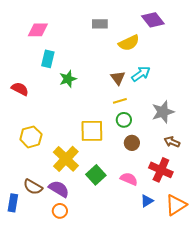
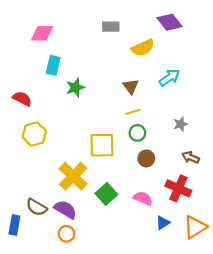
cyan arrow: (141, 74) -> (170, 78), moved
gray star: (163, 112) -> (181, 124), size x0.6
yellow hexagon: (31, 137) -> (34, 134), moved

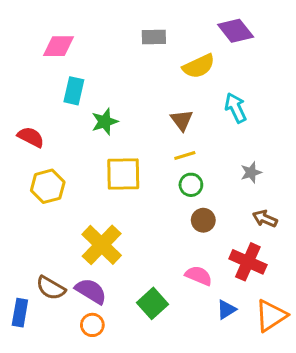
cyan arrow: (170, 78) -> (236, 108), turned -80
yellow square: (102, 145) -> (123, 174), moved
green square: (106, 194) -> (152, 303), moved

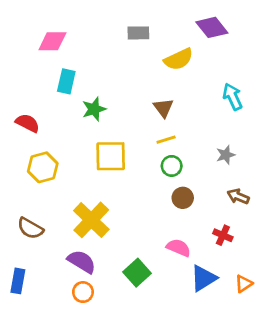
cyan arrow: (236, 108) -> (233, 97), moved
red cross: (248, 262) -> (223, 235), size x0.6
brown semicircle: (51, 288) -> (30, 228), moved
blue triangle: (226, 310) -> (203, 278), size x1.5
orange triangle: (271, 316) -> (244, 284), size x0.6

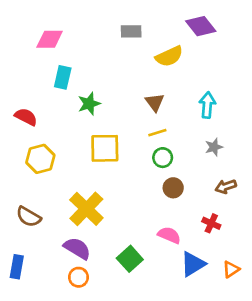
cyan arrow: (233, 97) -> (207, 105), moved, turned 30
brown arrow: (238, 196) -> (226, 186), turned -42

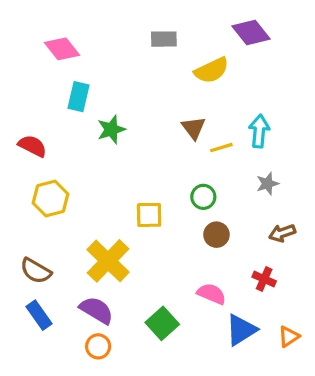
pink diamond: (50, 39) -> (62, 49), turned 52
yellow line: (157, 133) -> (221, 148), moved
yellow square: (105, 148) -> (149, 215), moved, size x0.7
blue rectangle: (17, 267) -> (39, 315), moved, turned -45

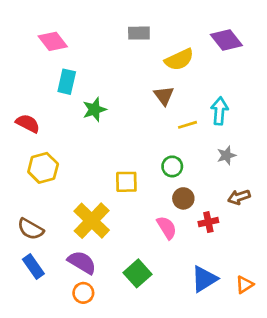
purple diamond: (251, 33) -> (226, 40), moved
brown triangle: (193, 128) -> (164, 96), moved
red cross: (264, 279) -> (208, 222), moved, turned -36
pink semicircle: (212, 294) -> (167, 228), moved, turned 35

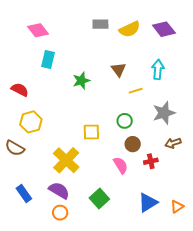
yellow semicircle: (179, 59) -> (130, 29), moved
green star: (94, 110) -> (81, 81), moved
cyan arrow: (219, 111) -> (158, 70), moved
gray star: (226, 155) -> (164, 113), size x1.6
brown semicircle: (31, 229) -> (15, 148), moved

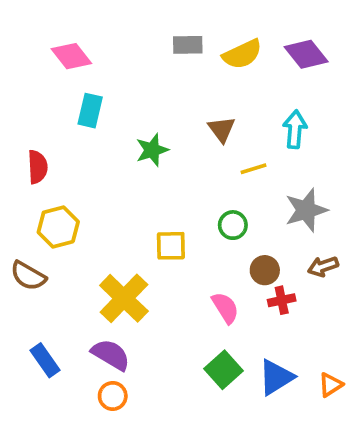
red semicircle: (20, 90) -> (38, 167), turned 60
brown circle: (133, 144) -> (265, 270), moved
green square: (99, 199) -> (223, 370), moved

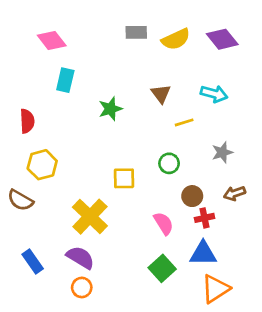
cyan arrow: (295, 129) -> (214, 94), turned 100
gray star: (306, 210) -> (222, 152), size x0.7
blue triangle: (276, 377) -> (203, 253), moved, turned 32
orange triangle: (331, 385) -> (215, 289), moved, size x1.6

